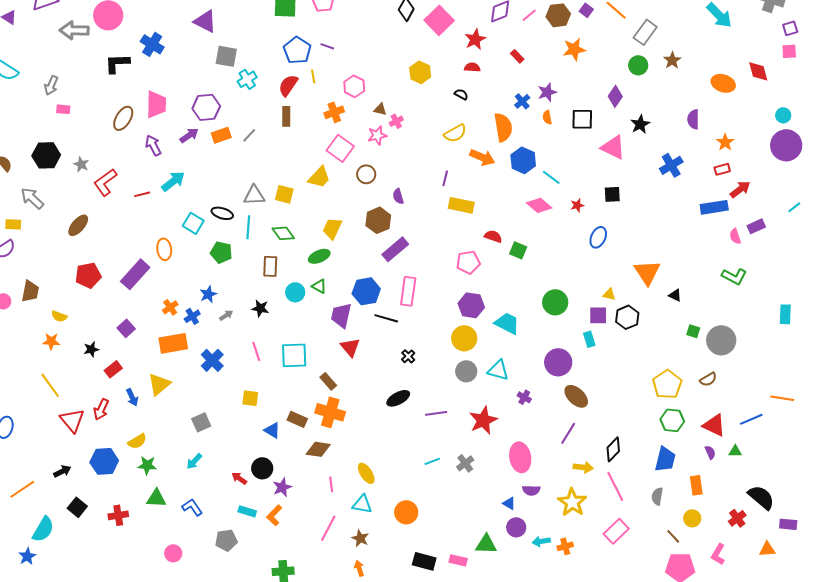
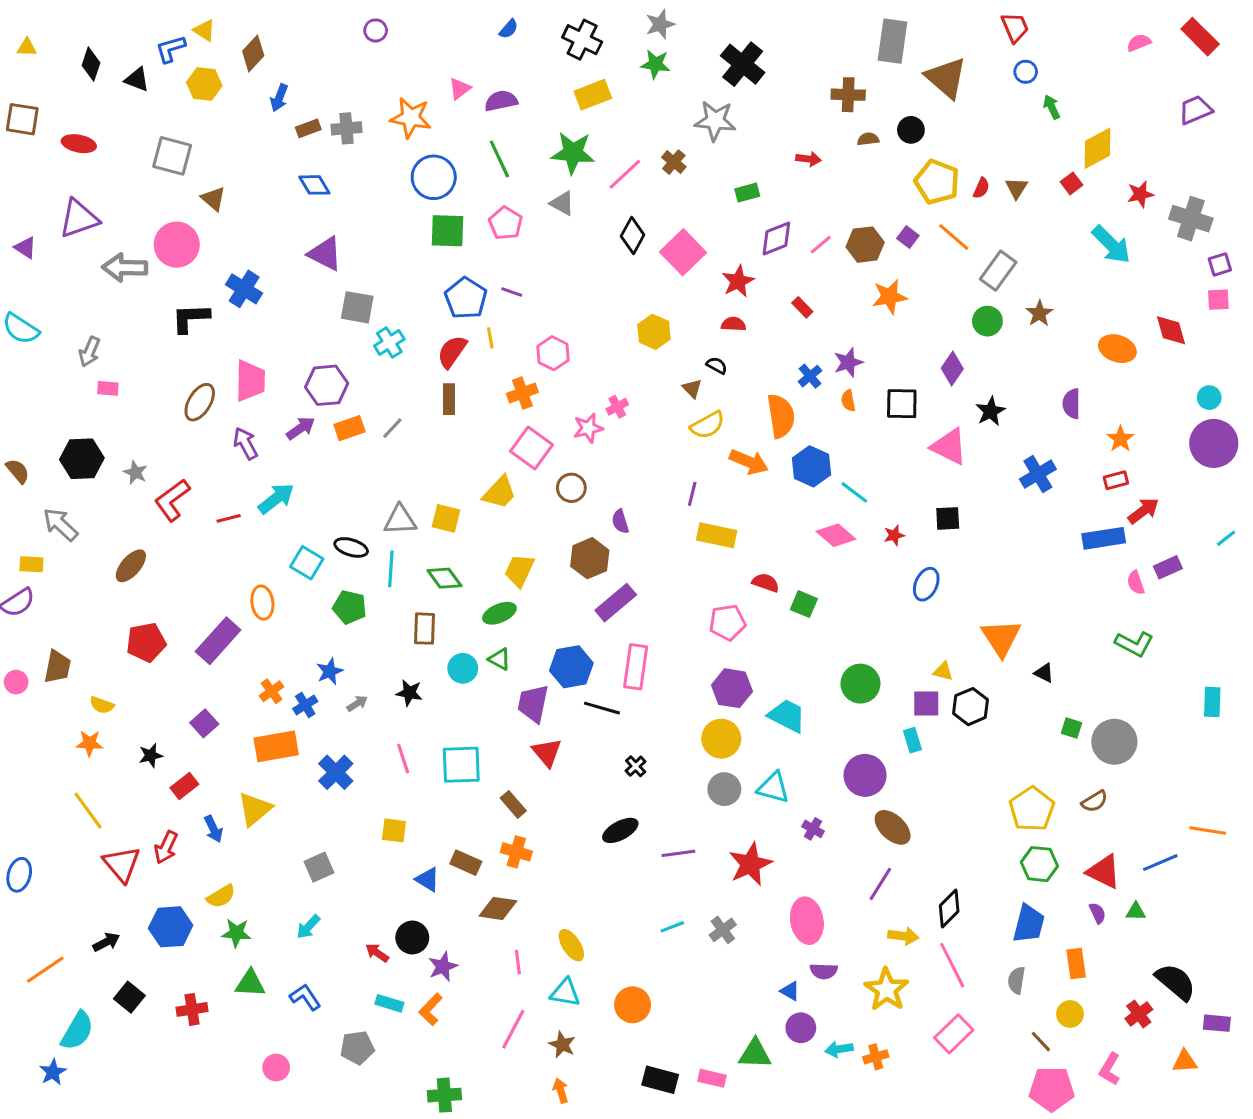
brown triangle: (380, 109) -> (692, 388), moved, turned 32
orange cross: (330, 412) -> (516, 852), size x0.7

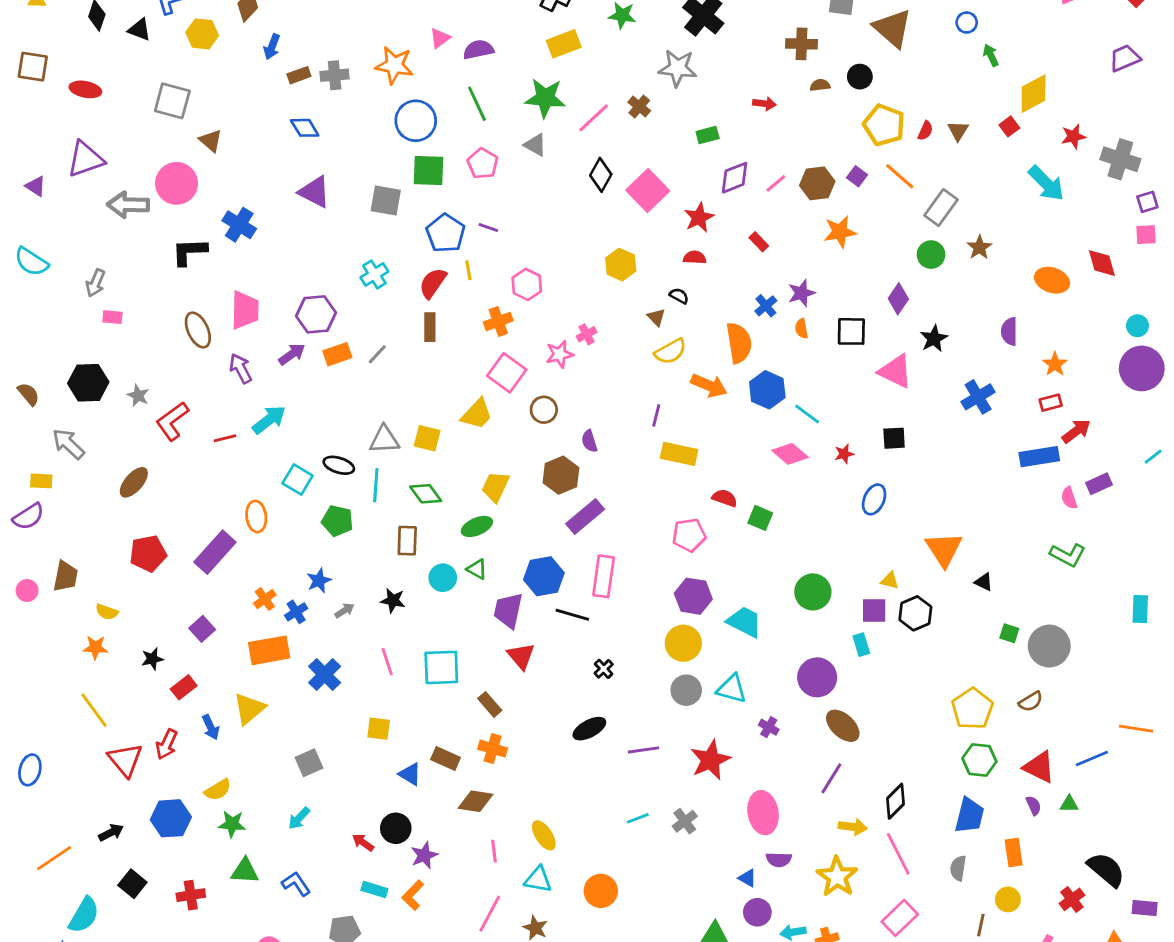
gray square: (357, 307) -> (386, 200), moved
brown ellipse: (200, 402) -> (198, 330), turned -56
brown line: (1041, 1042) -> (981, 925), turned 55

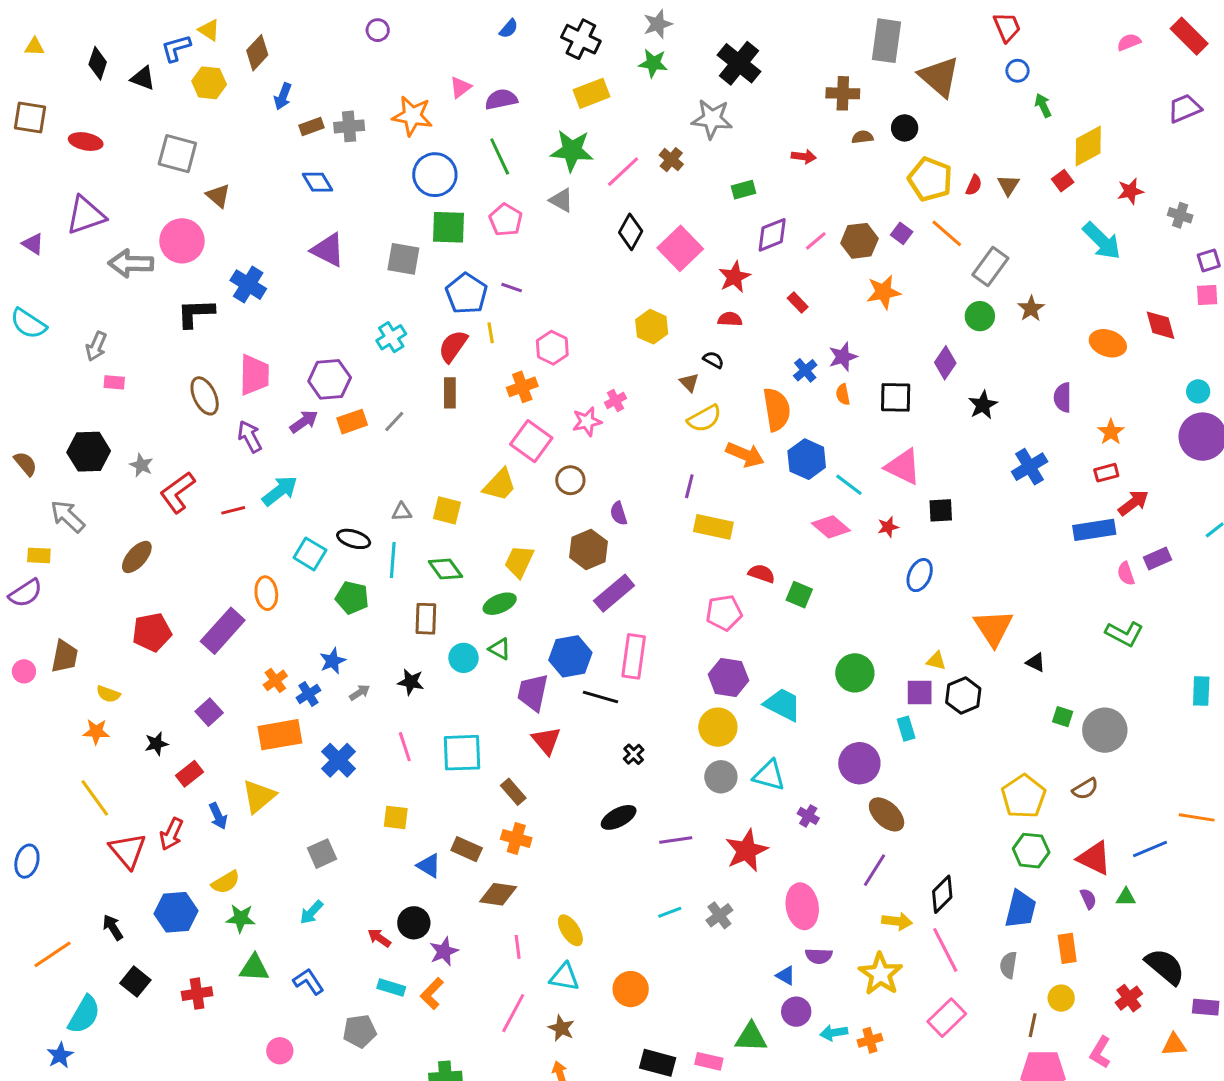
gray cross: (1120, 159) -> (1180, 215), size x0.6
pink triangle: (895, 371) -> (903, 467), moved
gray triangle: (384, 440) -> (402, 512), size x0.6
black arrow: (111, 833) -> (113, 927), turned -95

